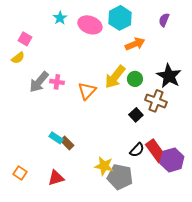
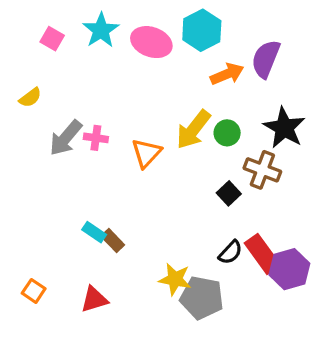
cyan star: (60, 18) -> (101, 30), size x1.5
purple semicircle: (164, 20) -> (266, 59), moved, size x1.6
pink square: (25, 39) -> (52, 39), moved

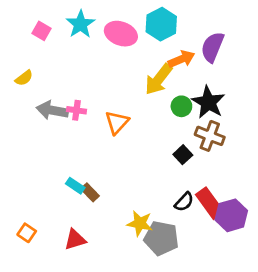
black star: (284, 128) -> (208, 102), moved
yellow arrow: (193, 129) -> (159, 79), moved
gray arrow: (66, 138) -> (52, 110), turned 60

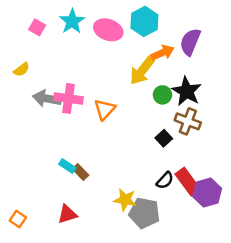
pink cross: (76, 110) -> (68, 99), size x1.6
orange square: (27, 233) -> (18, 219), moved

